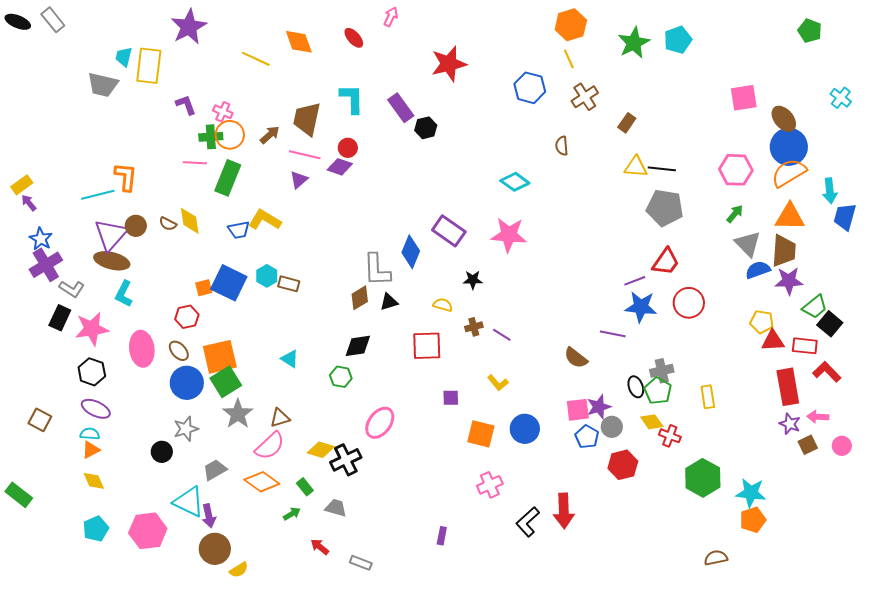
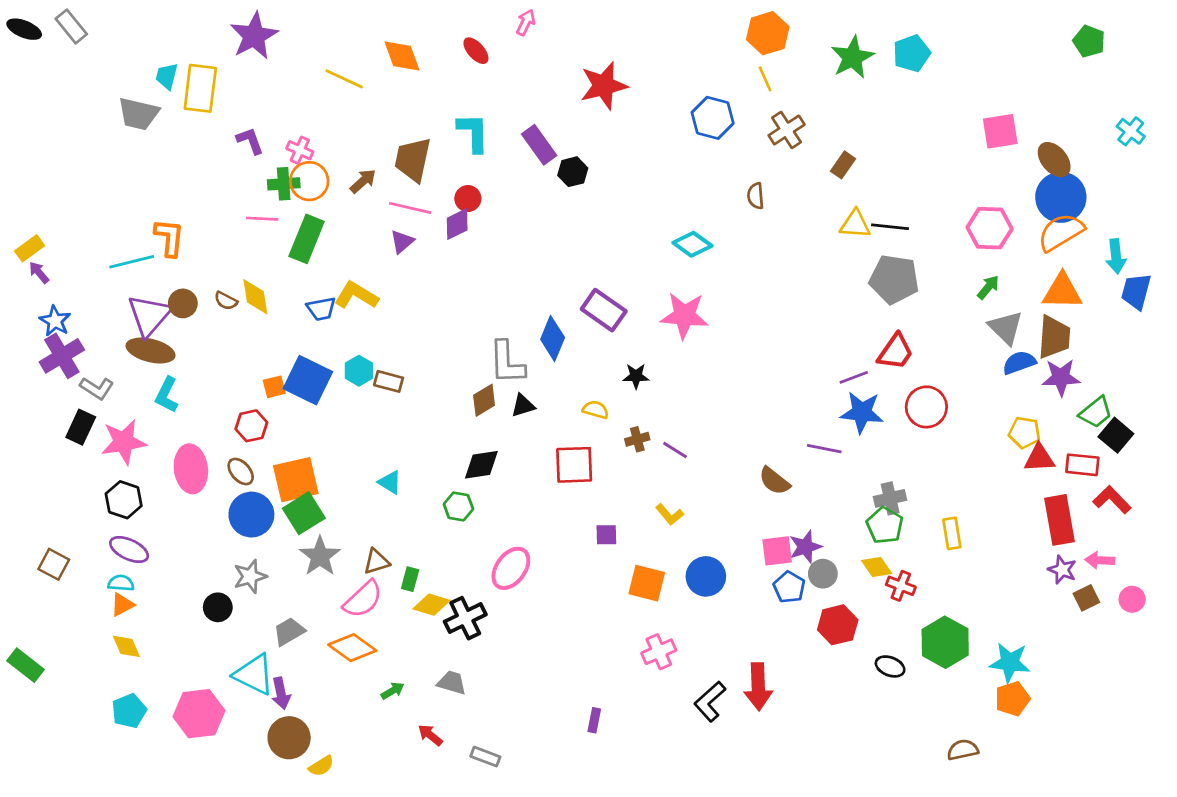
purple diamond: (340, 167) -> (457, 224), turned -45
black ellipse: (636, 387) -> (890, 666), moved, turned -50
green rectangle: (305, 487) -> (410, 579), moved, turned 54

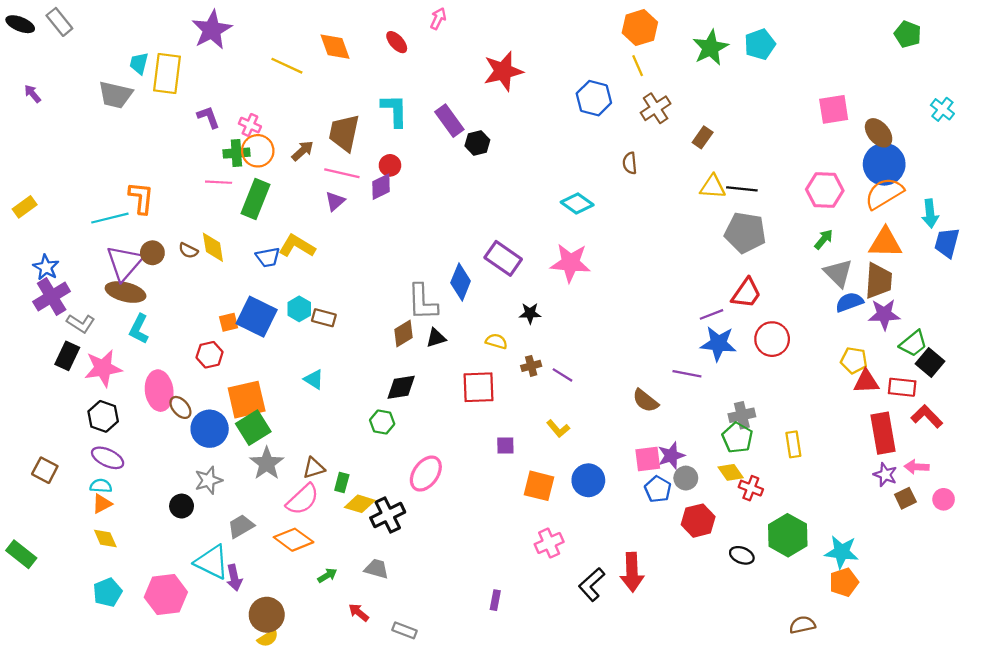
purple arrow: (39, 273) -> (32, 94), moved
brown ellipse: (241, 472) -> (180, 407), moved
cyan triangle: (390, 482) -> (314, 379), moved
brown circle: (289, 738) -> (267, 615), moved

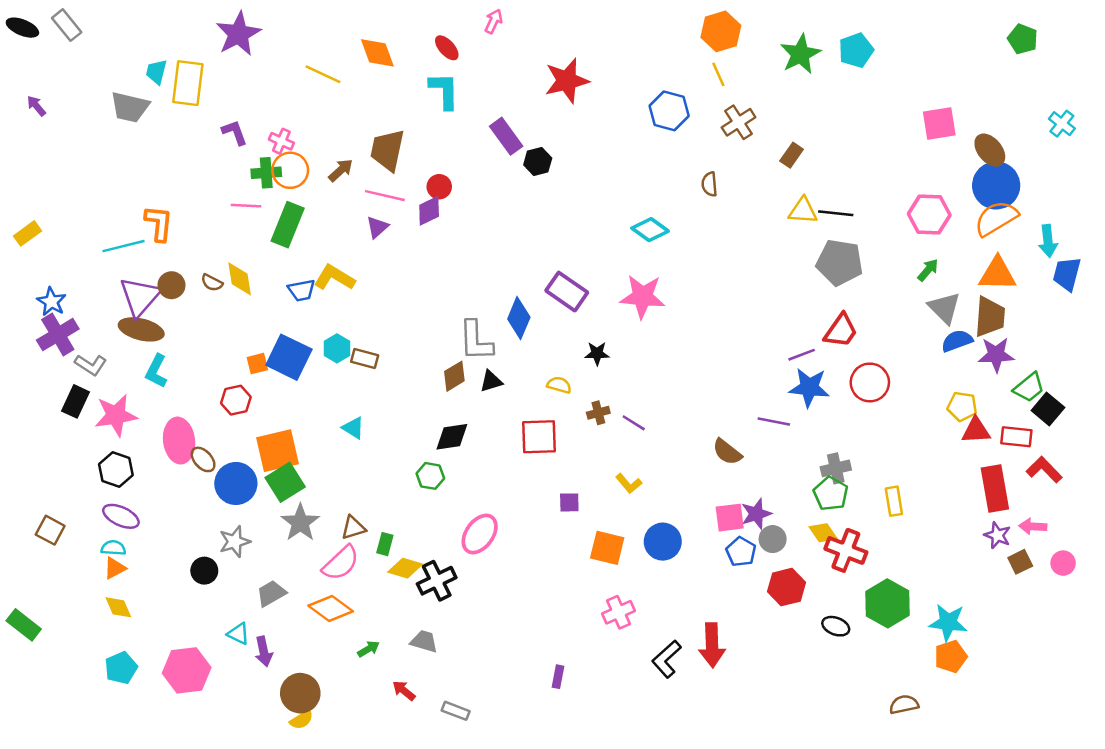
cyan L-shape: (394, 110) -> (444, 91), moved
red cross: (751, 488) -> (846, 550), size x1.5
cyan triangle: (212, 562) -> (238, 634), size x0.6

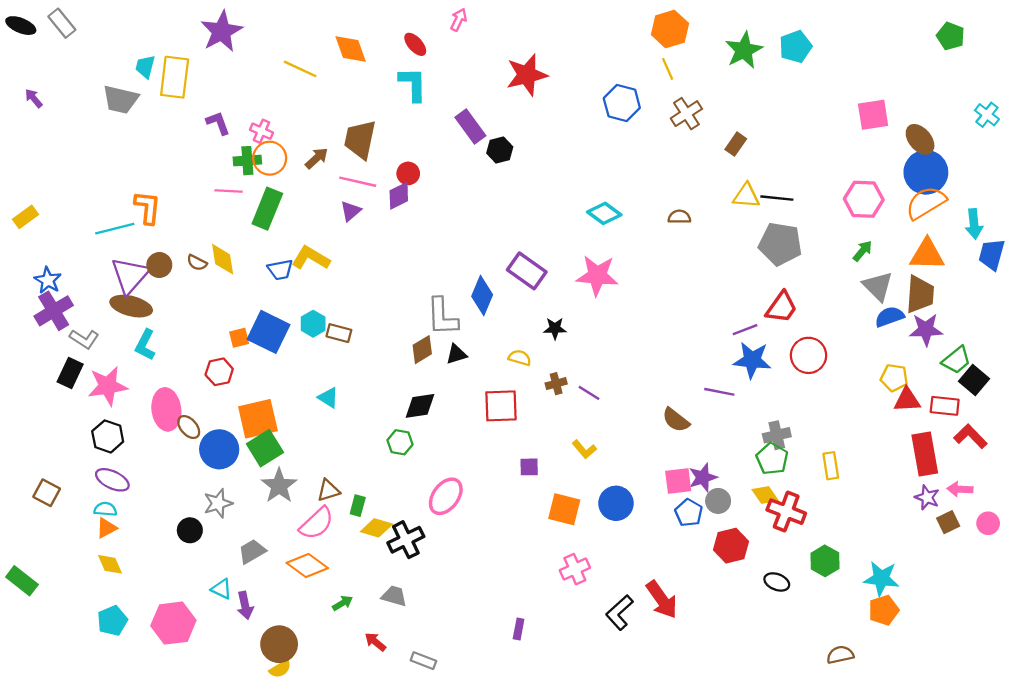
brown semicircle: (709, 184) -> (679, 217), moved, turned 95
green hexagon: (888, 603) -> (825, 561), size x0.7
red arrow: (712, 645) -> (662, 600), turned -33

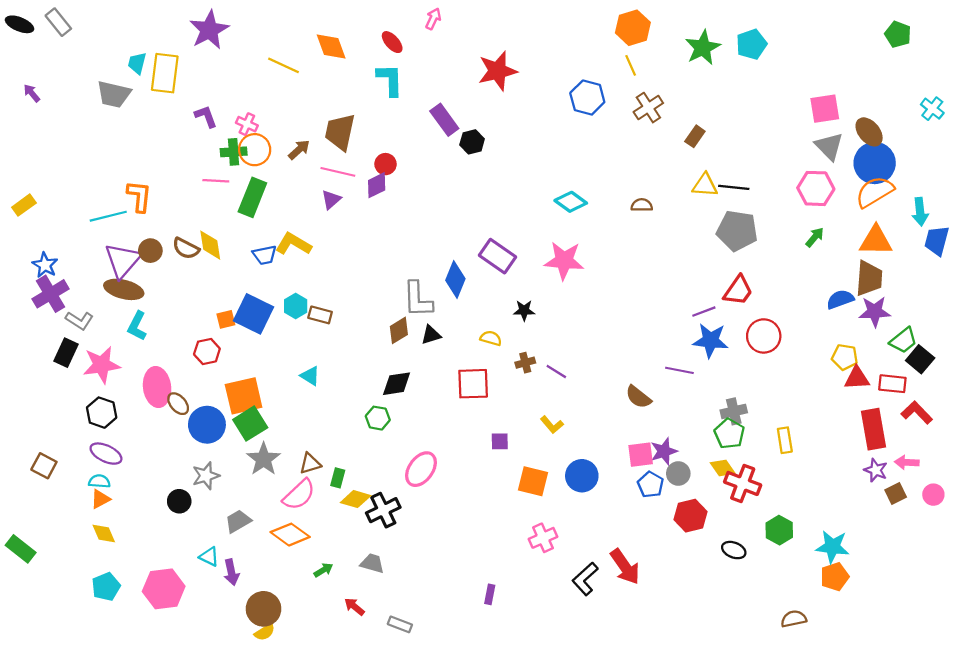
brown semicircle: (197, 263) -> (186, 248), size x1.4
gray triangle: (878, 286) -> (829, 146), moved

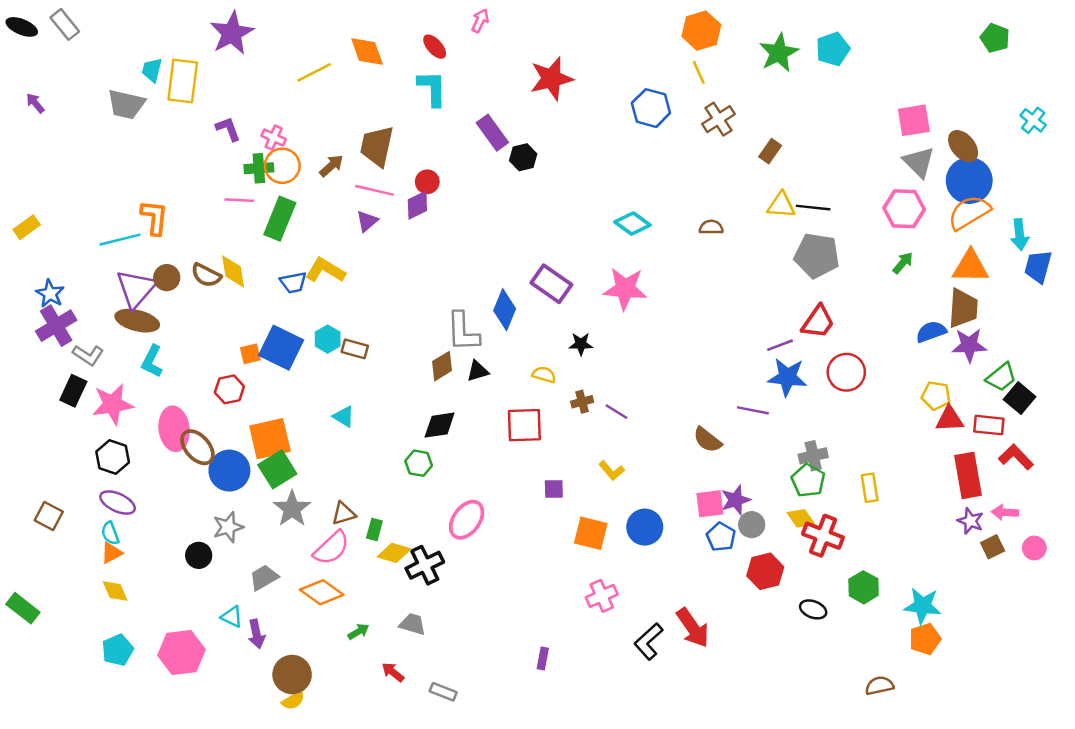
yellow line: (283, 65) -> (314, 72), turned -52
brown ellipse: (178, 404) -> (197, 447), size x1.4
cyan semicircle: (99, 481) -> (110, 533), turned -115

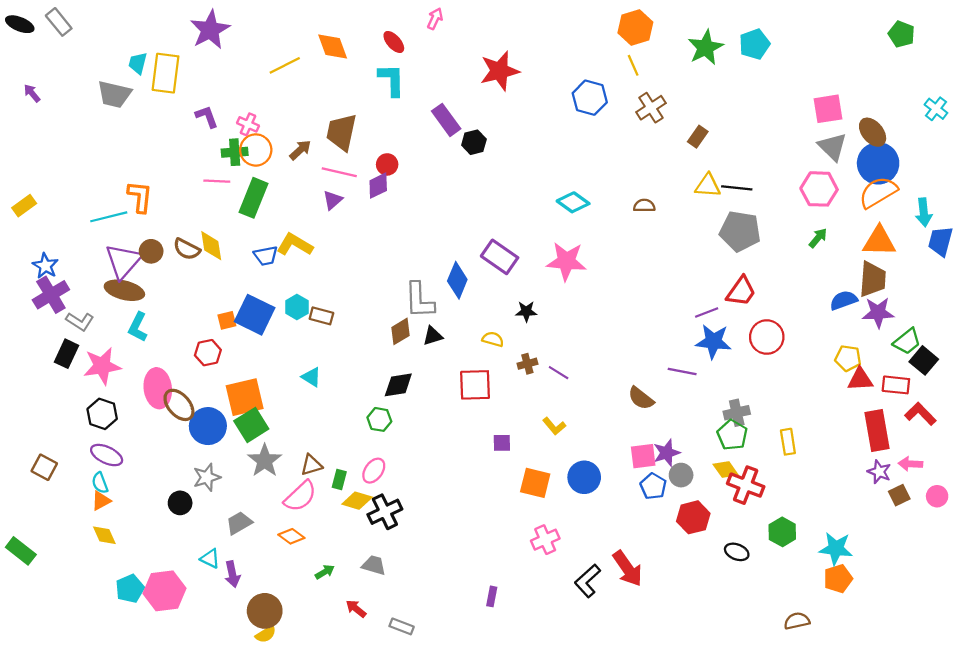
pink ellipse: (467, 520) -> (374, 471), moved, size x0.7
orange diamond: (322, 592) -> (291, 536), size x0.7
cyan pentagon: (118, 650) -> (130, 589), moved

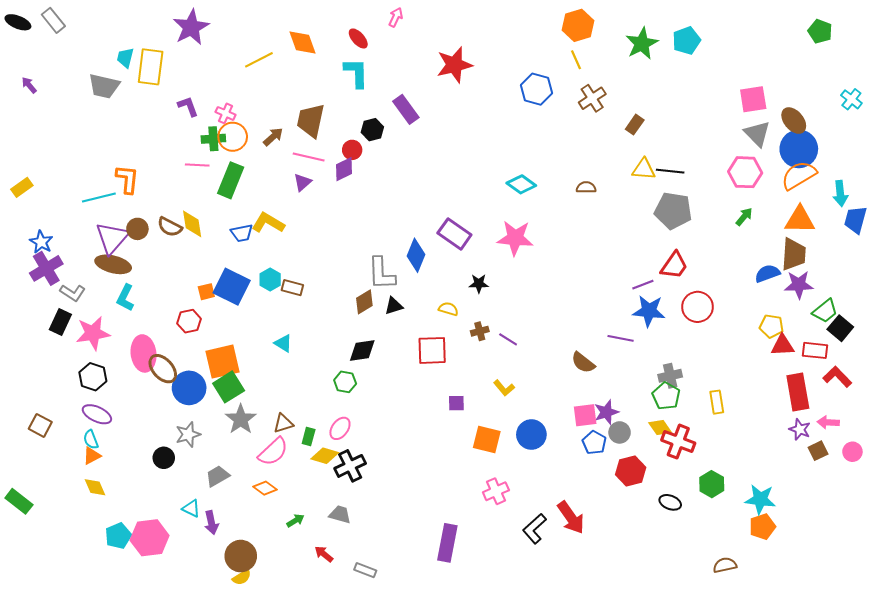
black hexagon: (474, 142) -> (372, 130), moved
purple rectangle: (492, 596) -> (447, 543), size x2.0

